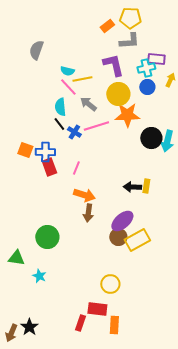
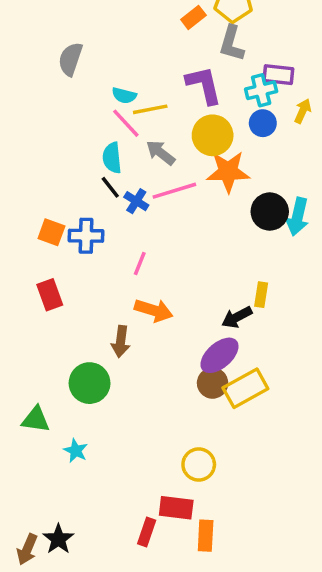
gray L-shape: (129, 41) -> (232, 43), turned 110
red rectangle: (49, 167) -> (50, 295), moved
black arrow: (132, 187) -> (237, 317), moved, turned -30
brown arrow: (88, 213) -> (121, 341), moved

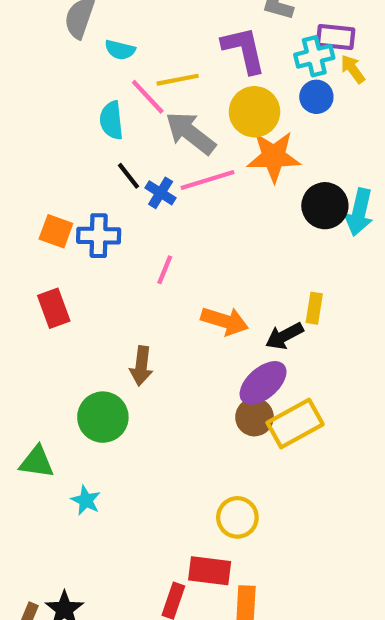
cyan semicircle: (124, 95) -> (120, 50), moved
yellow arrow: (303, 111) -> (353, 69), moved, turned -60
gray arrow: (161, 153) -> (190, 133), size x1.4
cyan semicircle: (112, 158) -> (111, 120), moved
orange arrow: (154, 310) -> (225, 321), moved

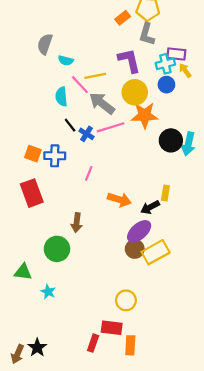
red rectangle: (54, 308) -> (32, 193), size x1.4

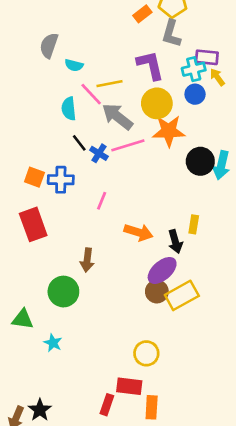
black arrow: (150, 207) -> (175, 242), turned -78

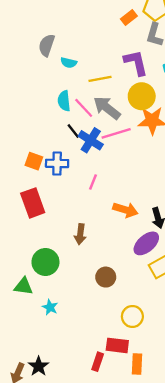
pink line: (91, 94) -> (84, 108), moved
blue cross: (99, 153) -> (91, 140), size x1.5
green circle: (63, 292) -> (45, 262), moved
brown circle: (157, 292) -> (106, 277), moved

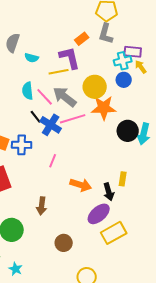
orange rectangle: (129, 17) -> (82, 39), moved
purple L-shape: (136, 63) -> (70, 58), moved

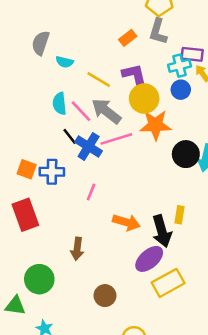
purple L-shape: (70, 58) -> (135, 77), moved
yellow line: (59, 72) -> (99, 80), turned 42
black arrow: (109, 192) -> (162, 231), size x1.4

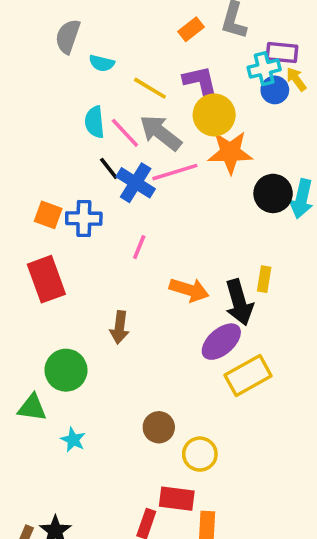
blue circle: (181, 90) -> (275, 90), moved
brown circle: (105, 296) -> (159, 427), moved

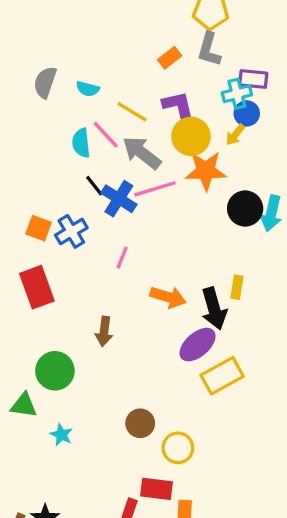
gray semicircle: (68, 36) -> (45, 82), moved
yellow arrow: (296, 79) -> (235, 135), moved, turned -105
pink line: (125, 133) -> (106, 135), moved
blue cross: (84, 218) -> (71, 231), turned -32

